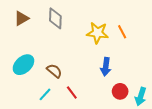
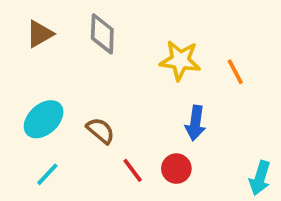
orange line: (122, 32) -> (235, 72), moved
red circle: (120, 91) -> (176, 169), moved
cyan line: (45, 94) -> (47, 174), moved

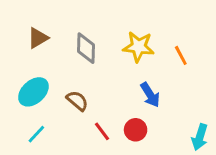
brown triangle: (40, 34) -> (38, 38), moved
gray diamond: (102, 34) -> (86, 48), moved
blue arrow: (195, 123) -> (150, 95), turned -40

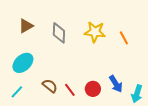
blue arrow: (150, 95) -> (116, 84), moved
brown semicircle: (77, 101) -> (50, 86), moved
cyan line: (36, 134) -> (17, 92), moved

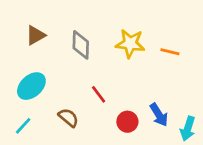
orange line: (124, 38) -> (170, 52), turned -48
red line: (70, 90) -> (99, 94), moved

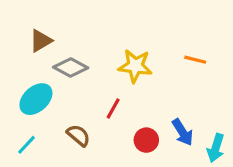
yellow star: (130, 44) -> (135, 66), moved
gray diamond: (81, 45) -> (71, 68), moved, turned -64
red line: (99, 94) -> (113, 109), turned 66

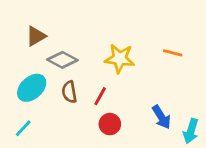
brown semicircle: (78, 135) -> (69, 92), moved, turned -140
red circle: (146, 140) -> (110, 124), moved

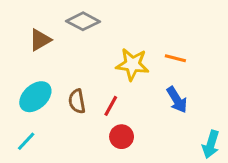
orange line: (173, 53) -> (175, 58), moved
gray diamond: (62, 60) -> (83, 21), moved
blue arrow: (161, 117) -> (177, 100), moved

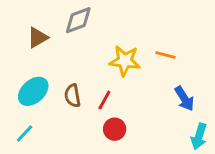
gray diamond: (83, 21) -> (78, 20), turned -48
blue arrow: (177, 100) -> (184, 99), moved

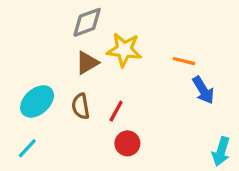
brown triangle: (38, 38) -> (87, 63), moved
yellow star: (125, 61) -> (124, 50), moved
blue arrow: (184, 99) -> (203, 90), moved

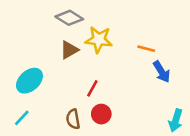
gray diamond: (87, 22) -> (69, 18), turned 52
brown semicircle: (81, 106) -> (73, 119), moved

